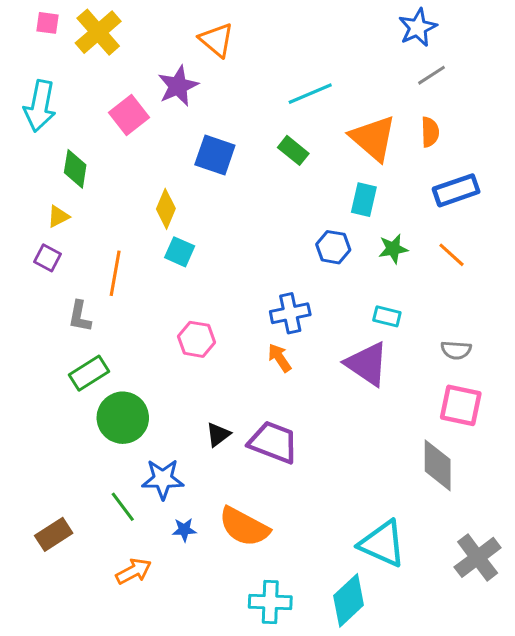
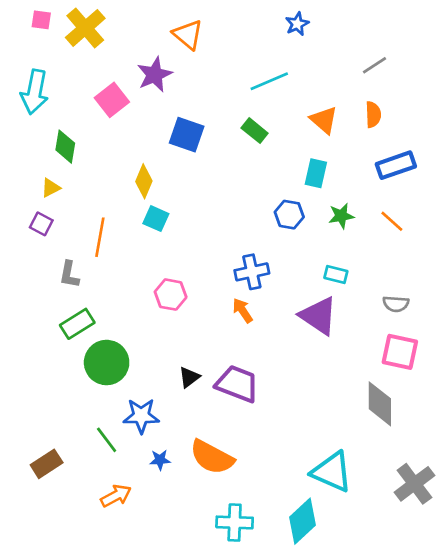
blue star: (418, 28) -> (297, 24), moved, size x0.7
orange triangle: (373, 138) -> (324, 120), size x0.7

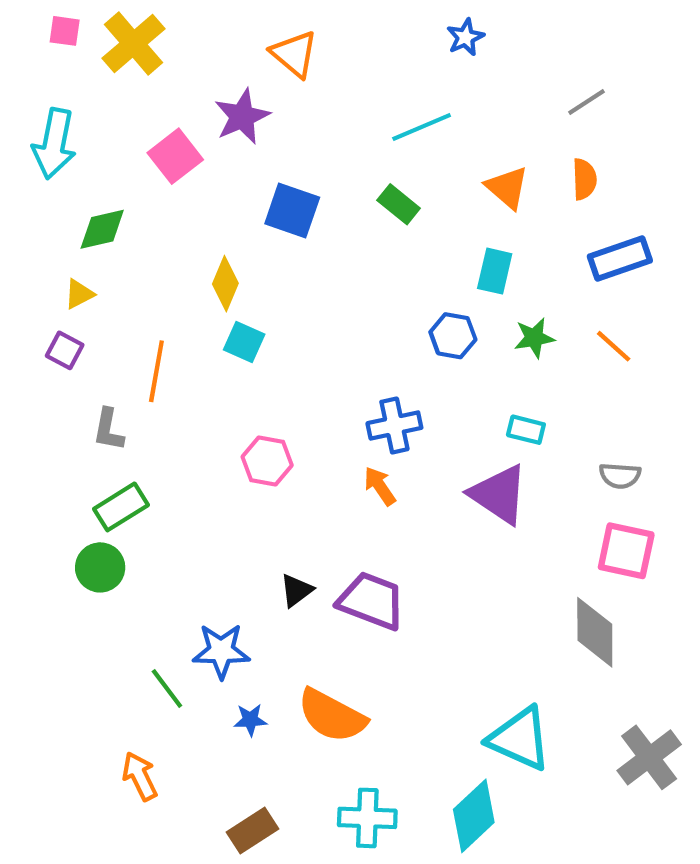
green diamond: (65, 147) -> (102, 229), turned 68
green circle: (107, 363) -> (100, 567), moved, size x0.7
brown rectangle: (47, 464) -> (252, 830), moved
orange arrow: (116, 496) -> (140, 776), moved, turned -88

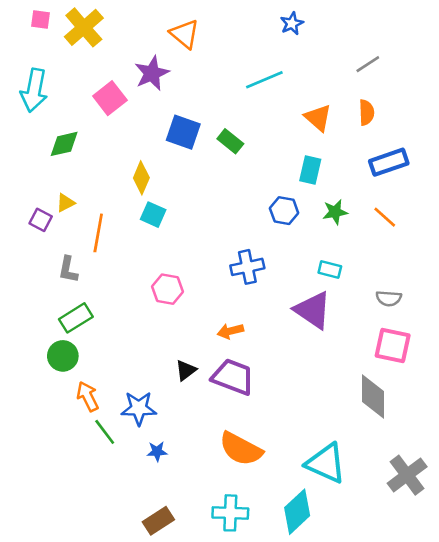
green rectangle: (399, 204) -> (230, 141), moved
yellow triangle: (79, 294) -> (65, 203), moved
orange arrow: (380, 486) -> (230, 331), moved, turned -70
orange semicircle: (332, 716) -> (241, 449), moved
orange arrow: (140, 776) -> (88, 397), moved

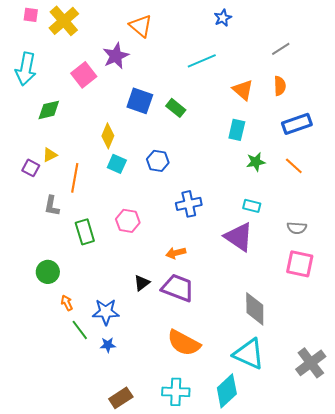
blue hexagon: (284, 211) -> (158, 161), moved
green rectangle: (76, 318) -> (85, 232), moved, turned -75
orange arrow: (88, 397) -> (67, 303), size x0.7
gray diamond: (373, 397) -> (255, 309), moved
blue star: (157, 451) -> (108, 345), moved

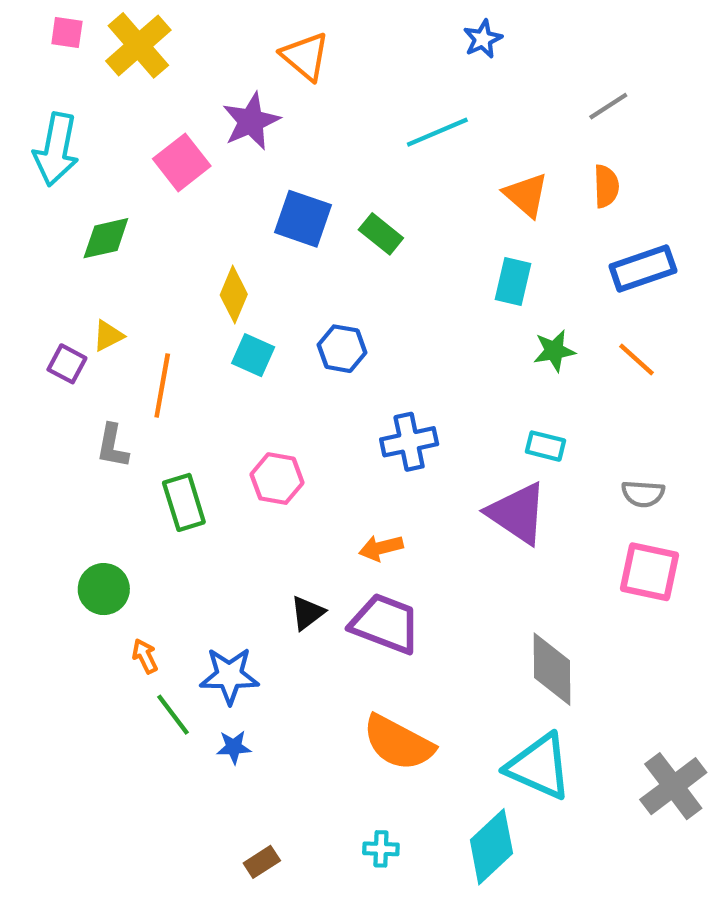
cyan cross: (176, 392) -> (381, 849), size x0.6
brown rectangle: (121, 398) -> (262, 862), size x0.7

